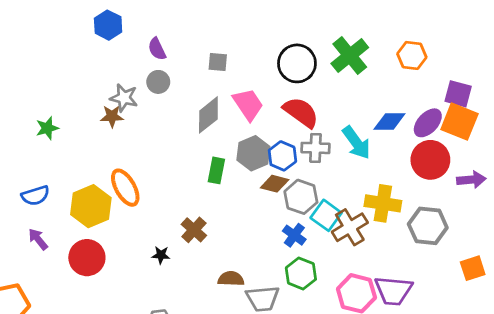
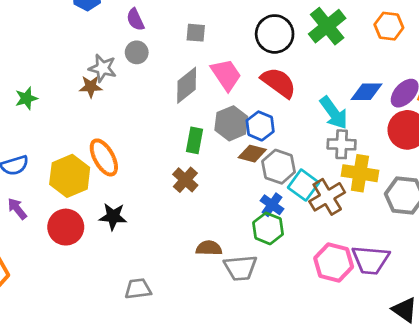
gray cross: (315, 148) -> (342, 144), moved
brown cross: (194, 230) -> (185, 180), moved
black star: (161, 255) -> (113, 217), moved, size x1.5
green hexagon: (301, 273) -> (268, 228), moved

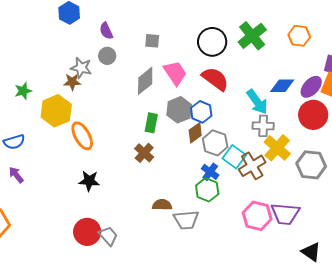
brown diamond: (252, 154) -> (195, 133), turned -50
yellow cross: (360, 173) -> (277, 148), turned 32
yellow hexagon: (70, 176) -> (56, 111), moved
red circle: (66, 227) -> (87, 232), moved
gray trapezoid: (138, 289) -> (108, 236), turned 55

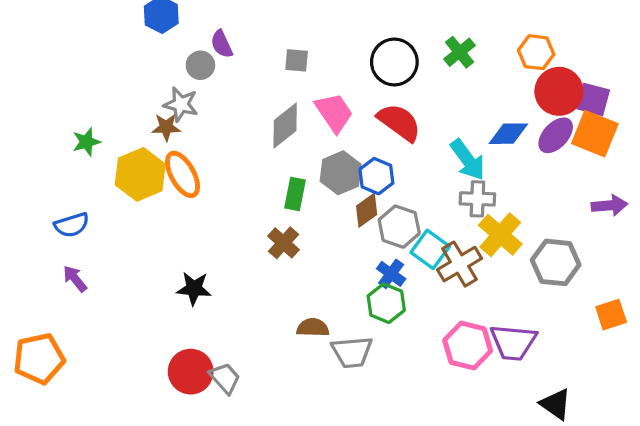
green cross: (252, 36) -> (460, 52), size x0.7
gray circle: (107, 56) -> (200, 65), moved
red circle: (313, 115) -> (559, 91), moved
orange ellipse: (82, 136) -> (183, 174), moved

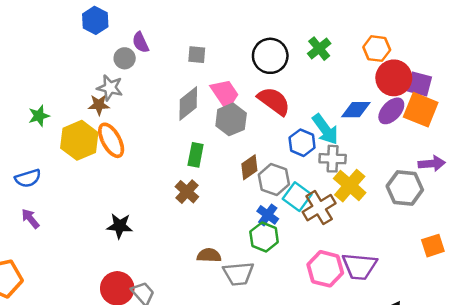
gray hexagon: (341, 173) -> (231, 119), moved
blue hexagon: (376, 176) -> (302, 143), moved
gray hexagon: (556, 262) -> (405, 188), moved

